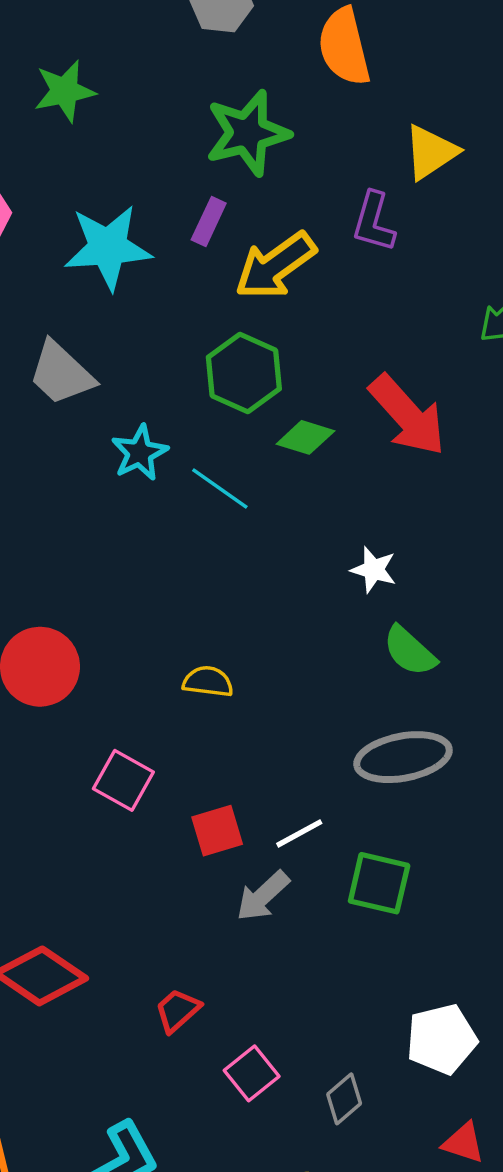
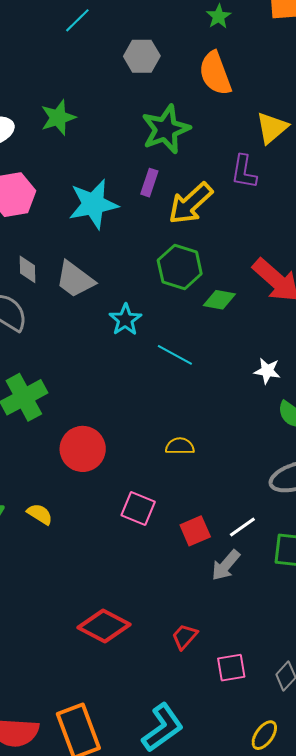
cyan line: (220, 489) -> (175, 355), moved
pink square: (252, 1073) -> (231, 668), turned 36

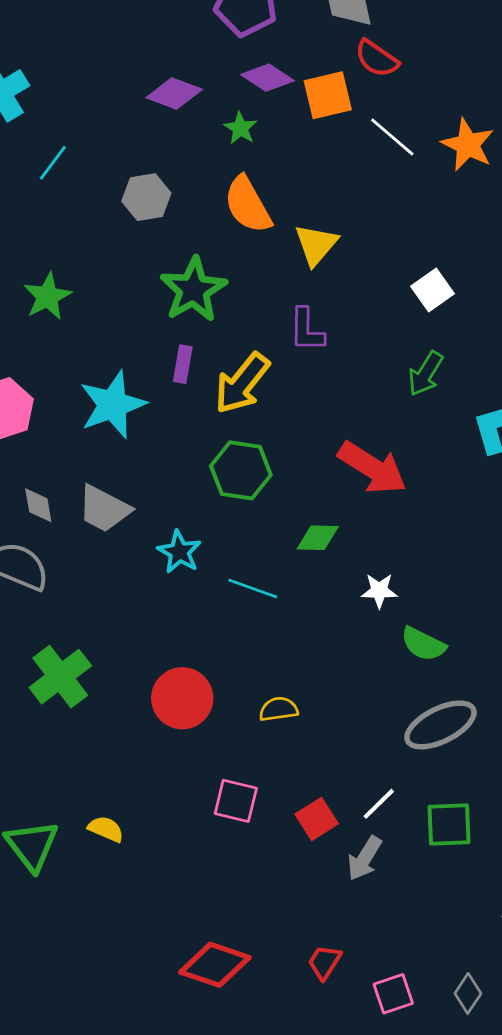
yellow triangle: (272, 128) -> (316, 245), moved
green diamond: (219, 300) -> (318, 538), moved
red circle: (83, 449) -> (182, 698), moved

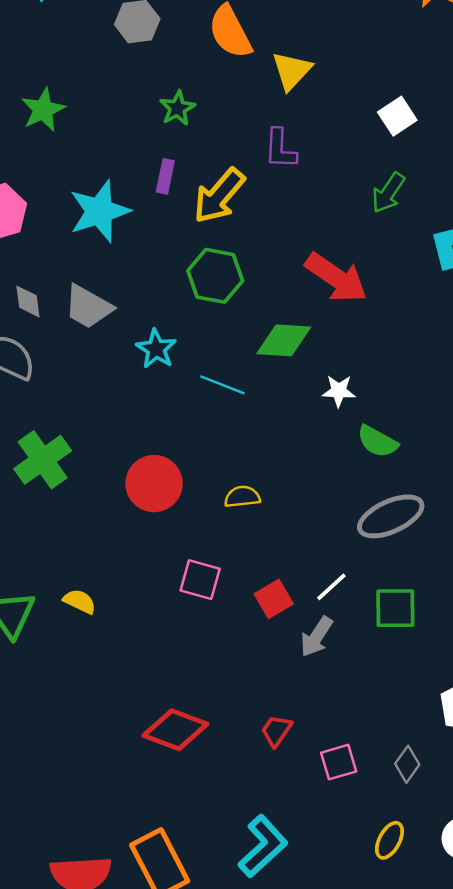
green star: (193, 290) -> (177, 108), size x0.6
green diamond: (318, 538) -> (284, 340), size x1.4

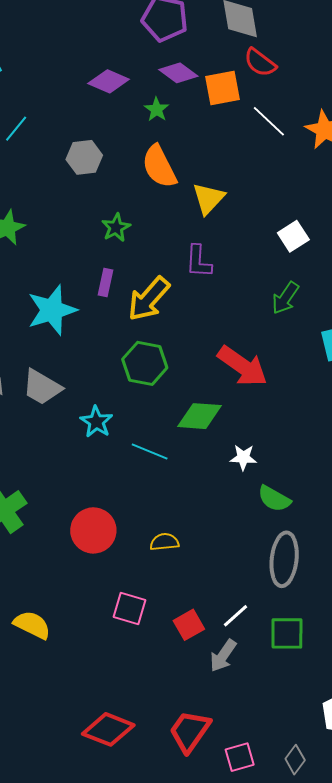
gray ellipse: (391, 516) -> (284, 559), turned -60
yellow semicircle: (80, 601) -> (32, 625), size x1.4
red trapezoid: (276, 731) -> (190, 731), size x1.6

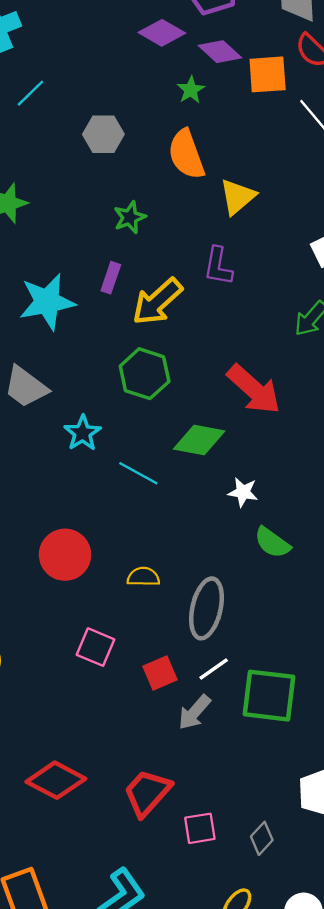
purple diamond: (109, 81) -> (162, 33), moved
gray ellipse: (284, 559) -> (206, 608), moved
green square: (287, 633) -> (269, 696), size x1.4

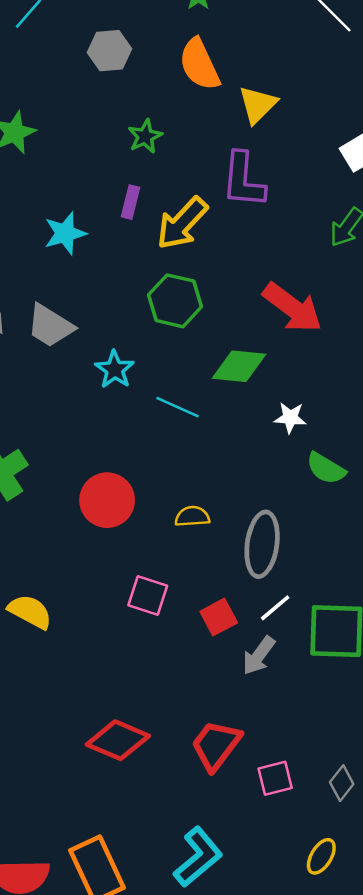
purple L-shape: (218, 266) -> (243, 180), size x1.4
cyan star: (47, 302) -> (65, 233), size x0.7

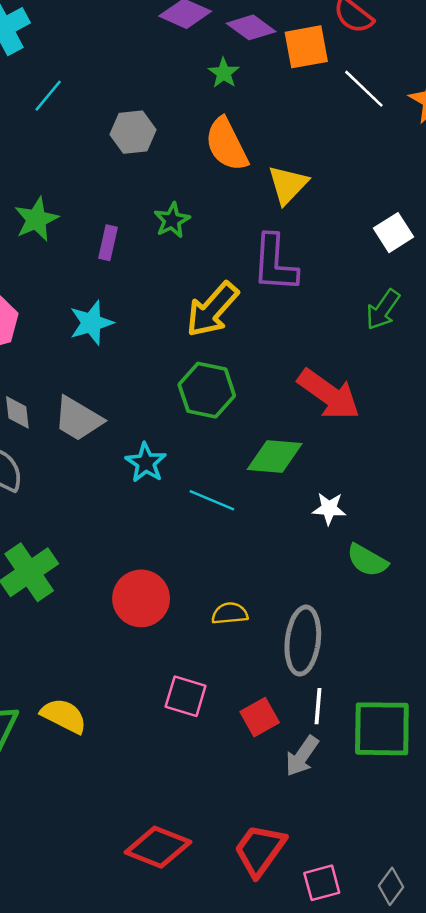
purple rectangle: (130, 202) -> (108, 243), moved
white line: (275, 608) -> (318, 706), turned -44

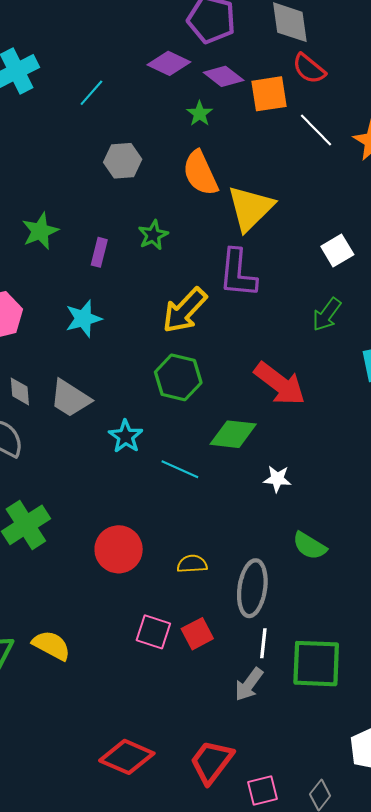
cyan line: (48, 96) -> (91, 93), moved
yellow triangle: (288, 185) -> (250, 208), size x1.4
green semicircle: (367, 560) -> (310, 546), moved
red square: (260, 717) -> (197, 634), moved

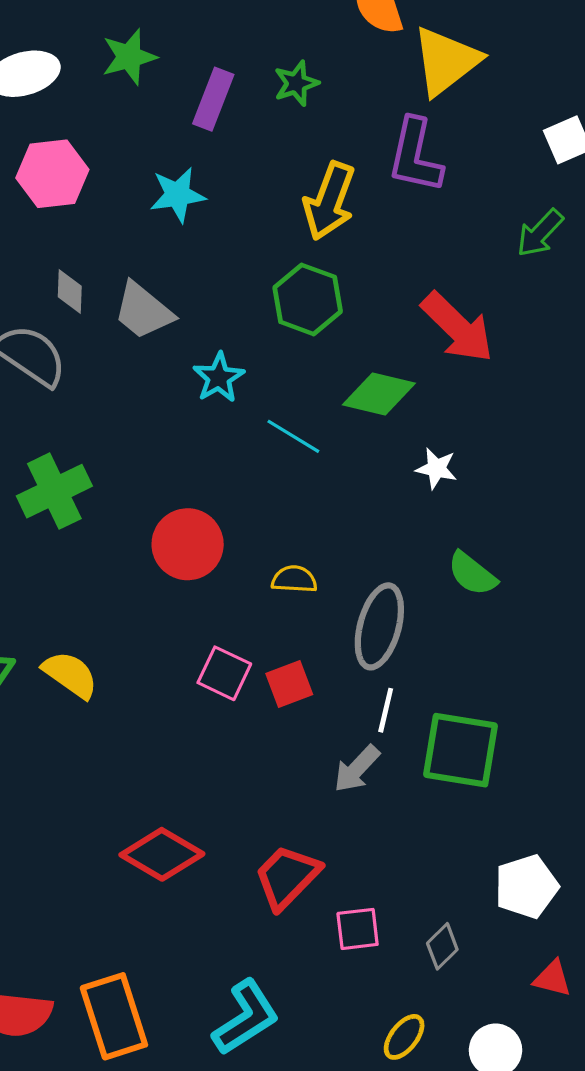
purple rectangle: (99, 252) -> (213, 99), size x1.4
yellow arrow: (185, 310) -> (329, 201), turned -30

